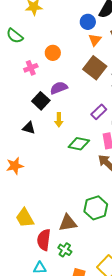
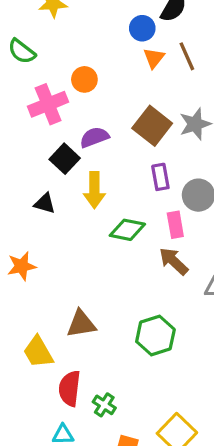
pink cross: (31, 68) -> (48, 104), size x1.6
brown square: (95, 68) -> (152, 126), moved
purple rectangle: (99, 112) -> (160, 177), turned -56
yellow arrow: (59, 120) -> (94, 190), size x1.5
brown triangle: (68, 223) -> (81, 324), moved

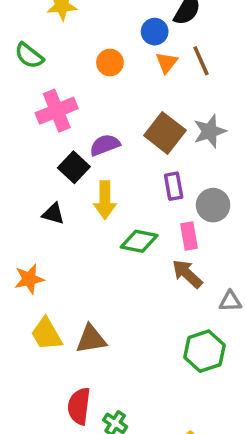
orange circle: (84, 79) -> (110, 63), moved
green hexagon: (155, 336) -> (204, 351), moved
yellow trapezoid: (38, 352) -> (46, 334), moved

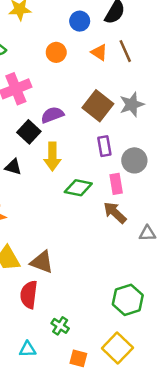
blue circle: (155, 32) -> (80, 21), moved
orange triangle: (167, 63) -> (99, 52), turned -36
brown triangle: (91, 339) -> (42, 262), turned 30
green hexagon: (204, 351) -> (128, 300), moved
red semicircle: (79, 406) -> (29, 295), moved

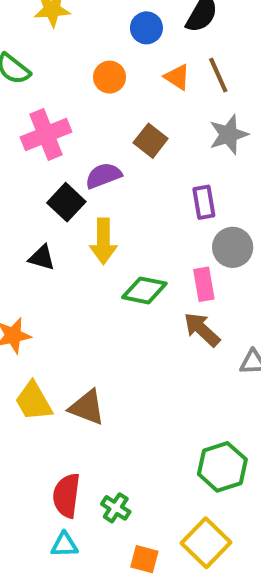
gray star: (132, 104) -> (229, 135), moved
brown square: (98, 106) -> (151, 141), moved, size x0.7
purple rectangle: (104, 146) -> (204, 202), moved
red semicircle: (29, 295) -> (66, 496), moved

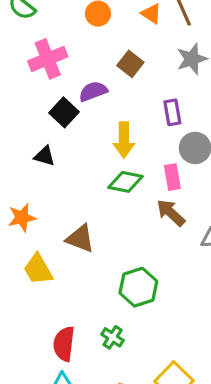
yellow arrow: (103, 241) -> (124, 140), moved
brown triangle: (87, 407) -> (80, 239), moved
green hexagon: (222, 467) -> (138, 287), moved
green cross: (116, 508) -> (113, 337), moved

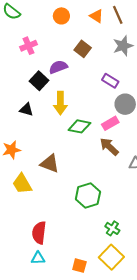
pink cross: (48, 59) -> (28, 46), size x0.7
purple rectangle: (172, 112) -> (110, 81), turned -49
yellow arrow: (124, 140) -> (60, 103), moved
pink rectangle: (172, 177) -> (110, 123), turned 70
green cross: (113, 337) -> (112, 228), moved

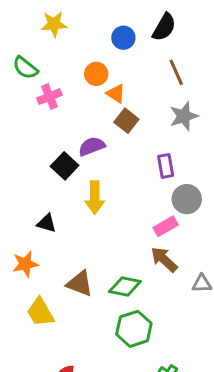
orange triangle: (96, 16) -> (116, 94), moved
pink cross: (28, 46) -> (49, 97), moved
purple rectangle: (110, 81) -> (166, 166), turned 49
black triangle: (26, 109) -> (46, 223), moved
green diamond: (79, 126) -> (125, 287), moved

